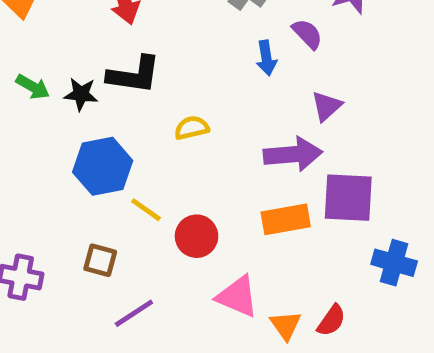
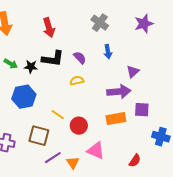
purple semicircle: (307, 34) -> (80, 58), moved
blue hexagon: (103, 166) -> (24, 97), moved
purple square: (348, 198) -> (142, 110), size x0.7
brown square: (100, 260) -> (39, 136), size x1.5
orange triangle: (286, 325) -> (73, 163), moved

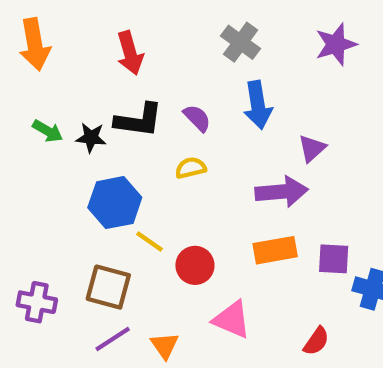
blue arrow: (108, 52) -> (258, 105), size x1.5
blue hexagon: (24, 97) -> (115, 203), moved
purple square: (142, 110) -> (334, 259), moved
purple line: (53, 158) -> (113, 339), moved
orange triangle: (73, 163) -> (165, 346), moved

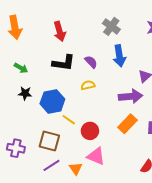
black star: (91, 138) -> (25, 93), moved
orange rectangle: (275, 250) -> (128, 124), turned -36
pink triangle: (232, 320) -> (96, 156), moved

